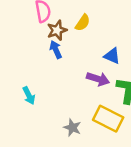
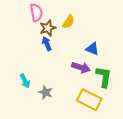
gray star: (72, 128) -> (46, 92), moved

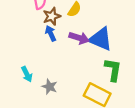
blue triangle: (92, 49) -> (101, 39), size x1.6
purple arrow: (81, 67) -> (79, 38), moved

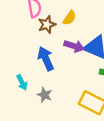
blue arrow: (51, 33) -> (46, 59), moved, size x1.5

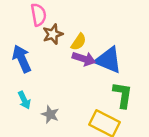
yellow semicircle: (70, 18) -> (79, 42), moved
blue arrow: (46, 59) -> (22, 59), moved

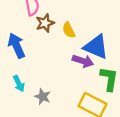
yellow semicircle: (79, 42) -> (69, 30), turned 119
purple arrow: (84, 59) -> (83, 61), moved

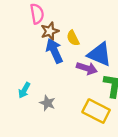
blue arrow: (16, 46) -> (54, 51), moved
cyan arrow: (19, 84) -> (24, 90), turned 56

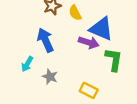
blue arrow: (54, 51) -> (45, 40), moved
yellow rectangle: (96, 111) -> (89, 90), moved, size x0.7

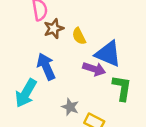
cyan arrow: (27, 64) -> (26, 93), size x1.6
gray star: (50, 77) -> (70, 107), moved

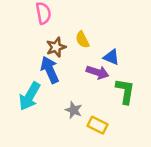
brown star: (54, 29) -> (56, 47), moved
blue triangle: (108, 54) -> (111, 57), size x0.6

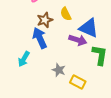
blue triangle: (111, 57) -> (89, 28), size x1.5
cyan arrow: (30, 96) -> (24, 59), size x0.7

